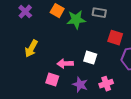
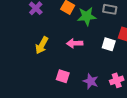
white square: (90, 58) -> (109, 44), moved
pink arrow: (65, 64) -> (75, 43), moved

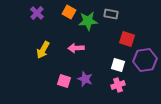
white square: (109, 44) -> (118, 65), moved
purple star: (91, 81) -> (85, 79), moved

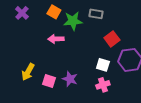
red square: (127, 39) -> (112, 39), turned 35
pink arrow: (76, 48) -> (56, 39), moved
yellow arrow: (43, 50) -> (28, 72), moved

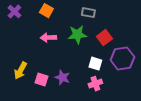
green star: (73, 21) -> (77, 35), moved

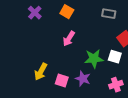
green star: (77, 35) -> (94, 59), moved
pink arrow: (48, 38) -> (69, 39), turned -56
white square: (95, 64) -> (115, 57), moved

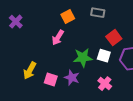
orange square: (67, 12) -> (68, 17), moved, turned 32
purple cross: (35, 13) -> (16, 22), moved
pink cross: (116, 85) -> (105, 84), turned -32

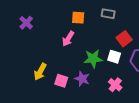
orange square: (68, 17) -> (78, 18), turned 32

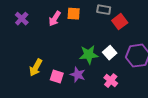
pink arrow: (68, 39) -> (55, 19), moved
red square: (124, 39) -> (120, 22), moved
white square: (114, 57) -> (110, 53), turned 32

